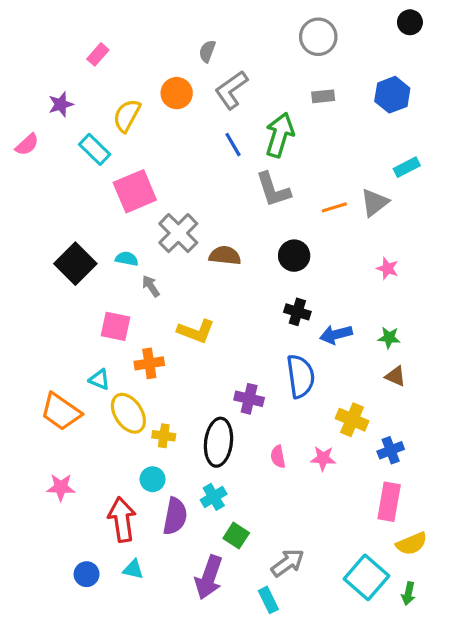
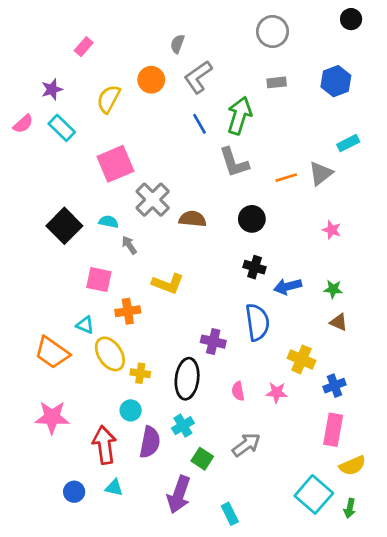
cyan rectangle: (95, 149) -> (62, 128), moved
pink star: (61, 487) -> (52, 417), size x1.4
gray arrow: (288, 563) -> (246, 445), moved

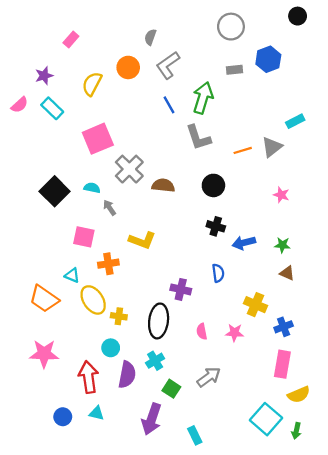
blue hexagon: (336, 81) -> (268, 59), moved
blue semicircle: (257, 322) -> (218, 273), size x0.6

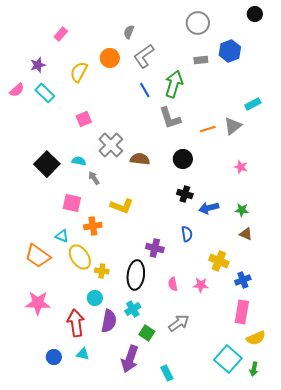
pink square: (98, 139) -> (84, 119), size x0.6

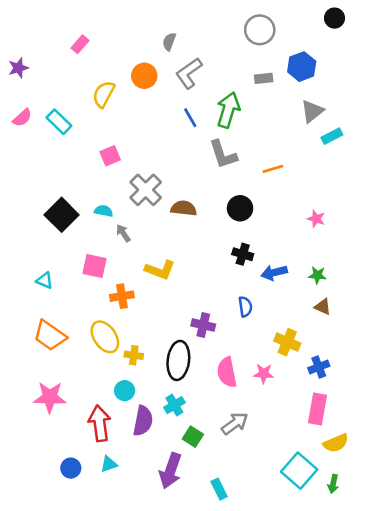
purple star: (38, 65) -> (18, 68), moved
gray triangle: (233, 126) -> (312, 111), moved
cyan triangle: (62, 236) -> (45, 280), moved
pink semicircle: (173, 284) -> (227, 372), size x1.6
cyan triangle: (83, 354) -> (109, 464), turned -32

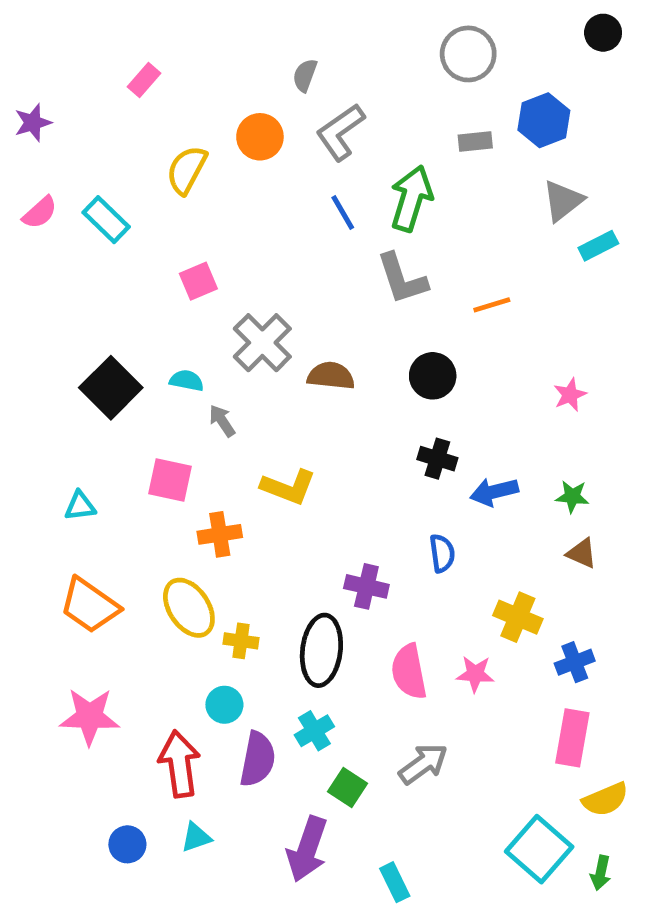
pink star: (316, 219) -> (570, 395), turned 30
cyan triangle: (45, 280) -> (80, 506), turned -30

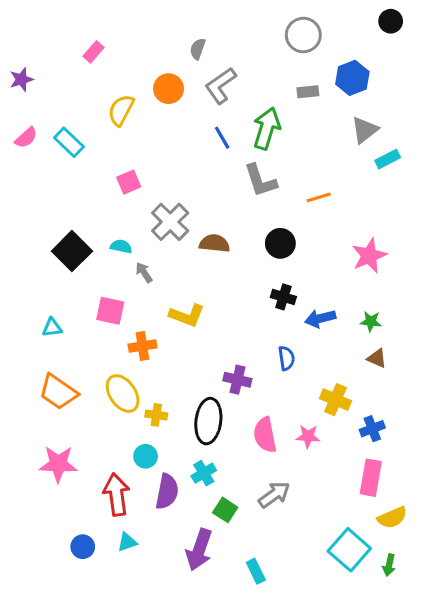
pink star: (570, 395) -> (369, 256), size x1.6

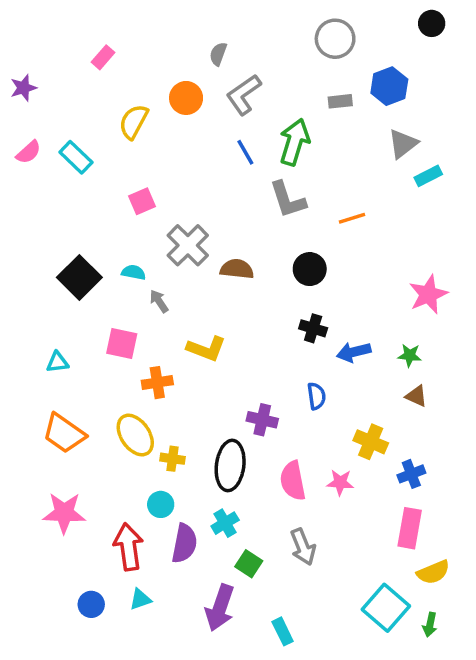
pink star: (369, 256) -> (428, 294), moved
gray arrow: (274, 495) -> (303, 547), turned 104

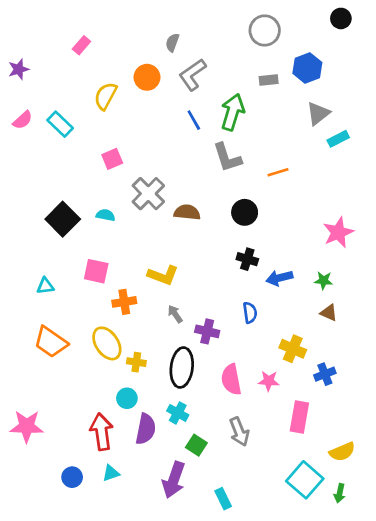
gray arrow: (159, 301) -> (175, 314), moved
pink star: (64, 513) -> (27, 426), moved
cyan cross: (225, 523) -> (178, 413), turned -30
pink rectangle: (410, 528) -> (299, 417), moved

